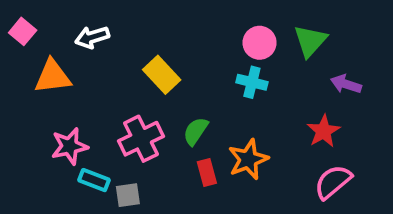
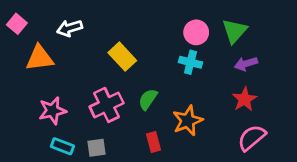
purple arrow: (346, 84) -> (246, 64), moved, turned -35
red rectangle: (207, 173) -> (153, 142), moved
cyan rectangle: (94, 180) -> (62, 146), moved

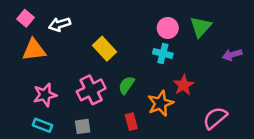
pink square: (17, 24) -> (25, 18), moved
purple arrow: (246, 64) -> (232, 55), moved
red star: (245, 99) -> (184, 85), moved
cyan rectangle: (62, 146) -> (43, 125), moved

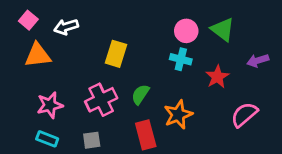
green triangle: (201, 27) -> (223, 30), turned -35
yellow rectangle: (105, 49) -> (116, 54), turned 60
red star: (184, 85) -> (217, 77), moved
pink semicircle: (215, 118) -> (244, 115), moved
red rectangle: (131, 122) -> (146, 135), size x1.5

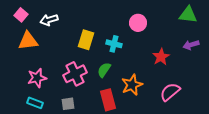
green triangle: (223, 30) -> (188, 15), moved, turned -30
cyan cross: (181, 59) -> (114, 44), moved
pink semicircle: (244, 115) -> (170, 92), moved

